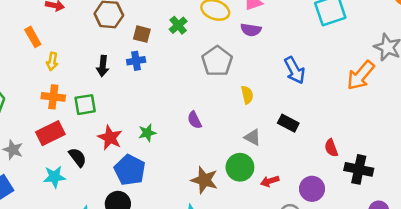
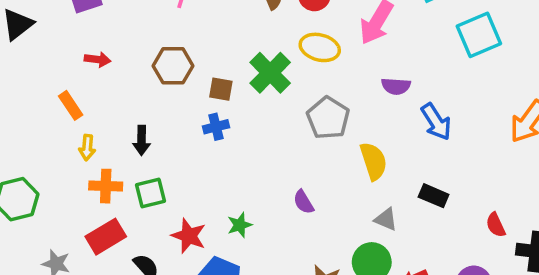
green cross: (178, 25) -> (270, 73), size x1.6
purple semicircle: (251, 30) -> (396, 86), moved
yellow arrow: (52, 61) -> (87, 148), moved
black arrow: (103, 66) -> (142, 140), moved
yellow semicircle: (247, 95) -> (373, 161), size x1.5

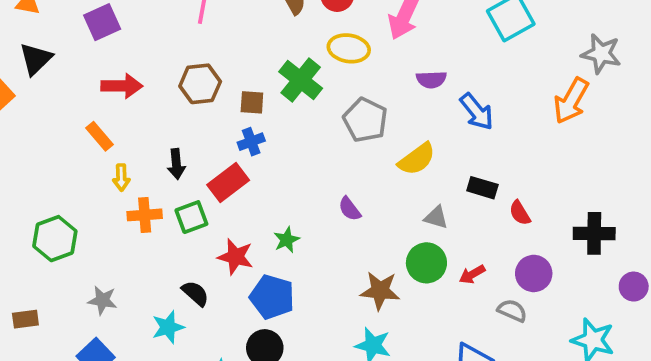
red arrow: (97, 60) -> (122, 86), size x1.5
yellow semicircle: (373, 161) -> (417, 159), turned 78
red semicircle: (496, 225) -> (520, 213), moved
red rectangle: (106, 237) -> (228, 183), moved

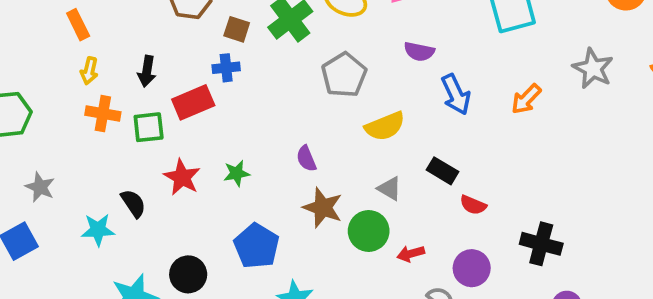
orange arrow: (571, 101) -> (526, 99), moved, size x0.7
red semicircle: (520, 213) -> (473, 205), turned -50
brown star: (380, 291) -> (323, 208), moved
blue pentagon: (272, 297) -> (257, 246), moved

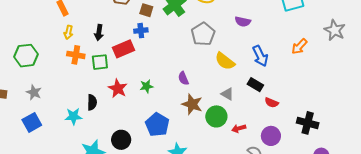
blue arrow: (456, 94) -> (260, 56), moved
yellow semicircle: (385, 126) -> (225, 61), turned 60
gray star: (40, 187) -> (34, 92), moved
black semicircle: (133, 203) -> (92, 102), turned 35

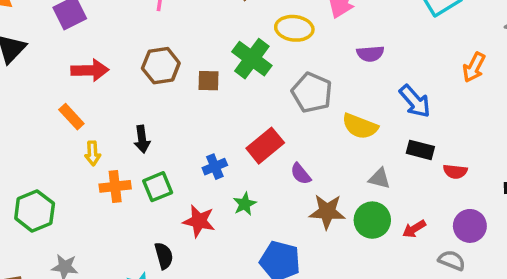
blue cross: (141, 31) -> (215, 167), moved
red rectangle: (123, 49) -> (265, 146), moved

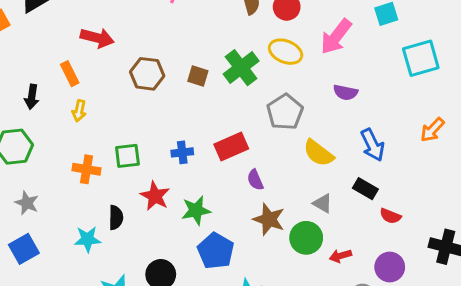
brown hexagon: (161, 66) -> (147, 74), moved
black arrow: (142, 139) -> (32, 97), moved
orange cross: (115, 186) -> (87, 169), moved
green star: (245, 204) -> (196, 210), moved, size x1.4

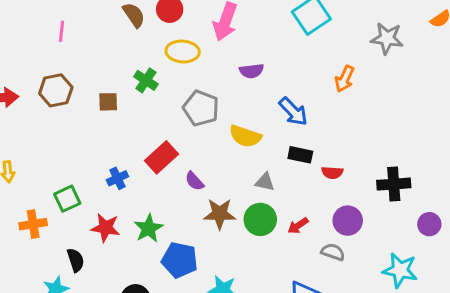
green cross: (241, 68) -> (146, 80), size x0.7
brown hexagon: (147, 74) -> (56, 90), moved

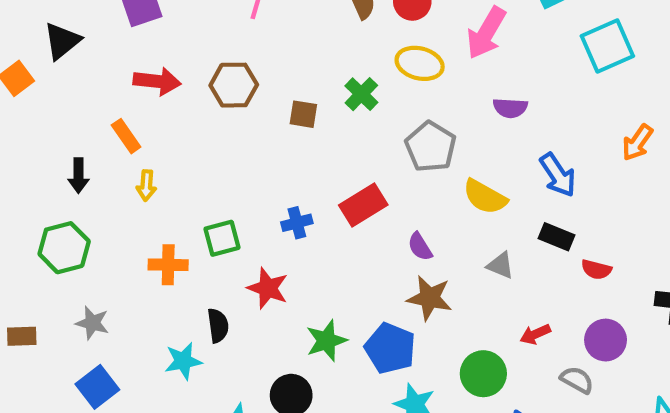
purple semicircle: (194, 181) -> (420, 247), moved
green circle: (260, 219) -> (483, 374), moved
green star: (149, 228) -> (326, 341), moved
blue pentagon: (180, 260) -> (390, 348), moved

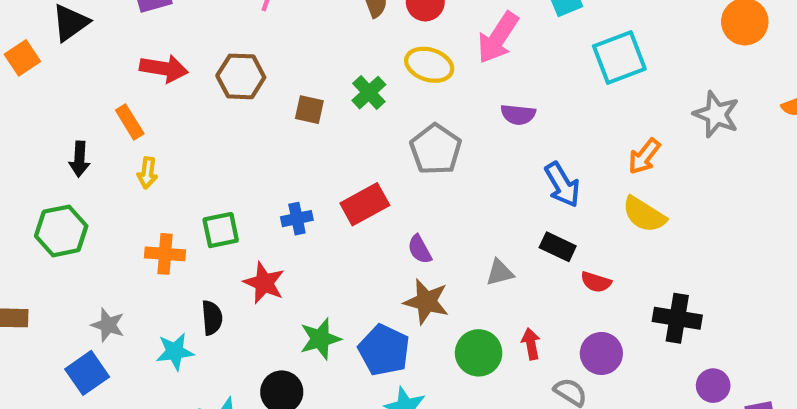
yellow semicircle: (485, 197) -> (644, 215), moved
gray triangle: (501, 265) -> (500, 273), turned -40
gray star: (92, 323) -> (108, 325), moved
red arrow: (535, 334) -> (531, 344), turned 100
green circle: (483, 374) -> (479, 353), moved

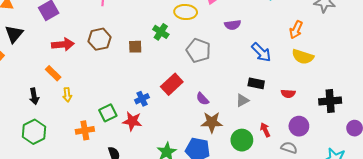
black rectangle: (558, 247) -> (256, 83), moved
red star: (264, 283) -> (132, 121), moved

